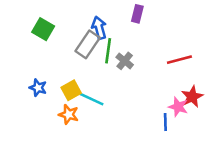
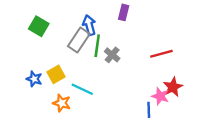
yellow square: (71, 90) -> (56, 74), moved

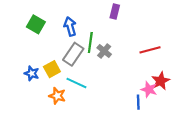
blue arrow: (89, 25) -> (70, 26), moved
gray rectangle: (79, 40) -> (73, 54), moved

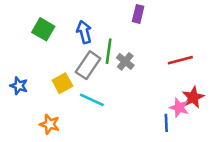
blue star: (32, 73) -> (19, 86), moved
orange star: (57, 96) -> (50, 124), moved

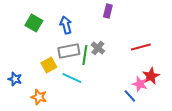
green line: (109, 51) -> (85, 55), moved
gray rectangle: (88, 65) -> (69, 51), turned 45
blue star: (19, 86) -> (15, 79), moved
blue line: (166, 123) -> (130, 96), turned -40

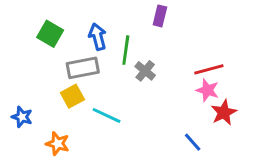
gray rectangle: (69, 51) -> (83, 68), moved
green line: (85, 55) -> (126, 50), moved
pink star: (140, 84) -> (207, 90), moved

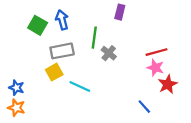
blue arrow: (98, 37) -> (62, 20), moved
orange star: (58, 144) -> (16, 108), moved

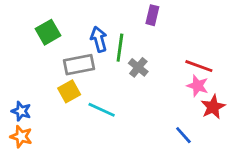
blue arrow: (62, 20) -> (99, 39), moved
green square: (38, 25) -> (48, 32), turned 30
red line: (157, 52) -> (199, 66), turned 35

